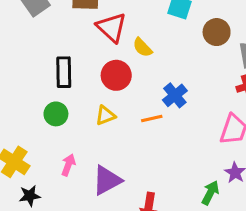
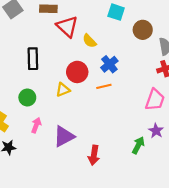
red circle: (116, 75) -> (77, 72), moved
blue cross: (175, 95) -> (109, 64), moved
green circle: (56, 114) -> (27, 97), moved
orange line: (152, 119) -> (104, 86), moved

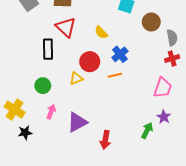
red triangle: (67, 26) -> (66, 27), moved

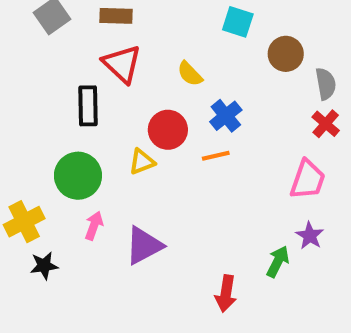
red cross: (172, 59) -> (326, 124), turned -32
green circle: (43, 86) -> (78, 176), size x1.5
yellow cross: (15, 110) -> (24, 222), turned 30
red arrow: (105, 140) -> (226, 294), moved

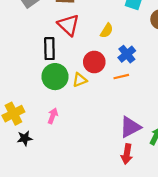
yellow semicircle: (190, 74) -> (107, 31), turned -104
green circle: (78, 176) -> (55, 77), moved
purple triangle: (144, 246) -> (130, 127), moved

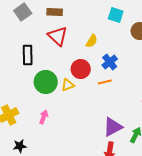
black rectangle: (49, 49) -> (28, 55), moved
black star: (25, 138) -> (20, 146), moved

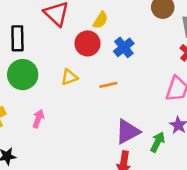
red circle: (81, 69) -> (87, 43), moved
green circle: (46, 82) -> (23, 75), moved
orange line: (105, 82) -> (108, 85), moved

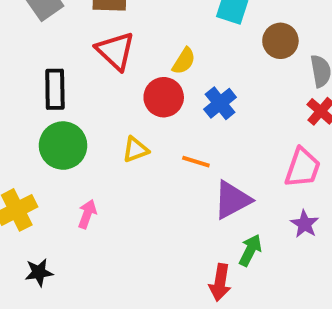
orange line: (108, 85) -> (196, 162), turned 30
purple triangle: (128, 132) -> (232, 200), moved
green arrow: (158, 142) -> (250, 250), moved

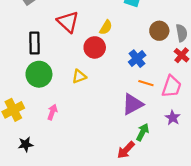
brown circle: (280, 41) -> (159, 31), moved
blue cross: (220, 103) -> (137, 59), moved
orange line: (196, 162) -> (146, 83), moved
red arrow: (220, 282) -> (126, 150), turned 36

